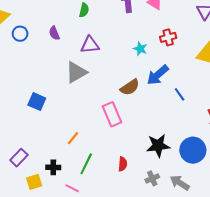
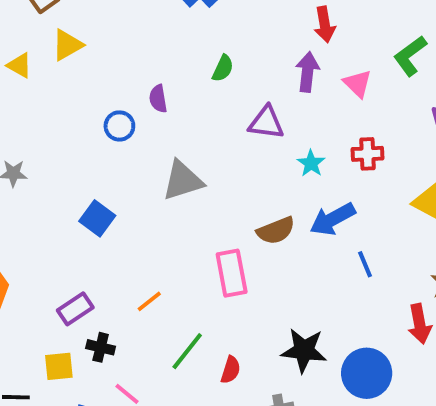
blue circle: (20, 34) -> (119, 126), moved
purple triangle: (90, 45) -> (266, 123), moved
purple rectangle: (19, 158) -> (75, 309), moved
green line: (86, 164) -> (187, 351), moved

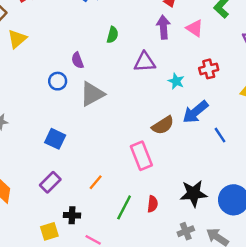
gray triangle: (183, 181) -> (92, 94), moved
purple rectangle: (75, 309) -> (50, 182), moved
red semicircle: (231, 370) -> (152, 204), moved

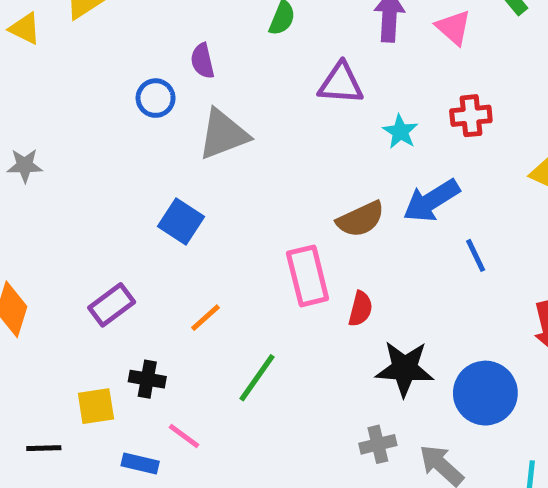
blue square: (55, 139) -> (181, 222), moved
red semicircle: (152, 204) -> (361, 309), moved

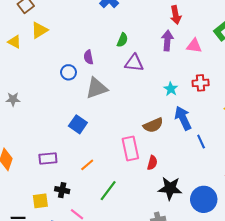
pink triangle: (453, 28) -> (194, 46), turned -35
purple triangle: (341, 83) -> (134, 63), moved
blue arrow: (431, 201) -> (183, 118), turned 95
purple rectangle: (112, 305) -> (48, 159), turned 30

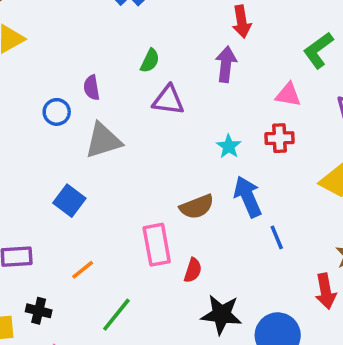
pink triangle: (194, 46) -> (288, 95), moved

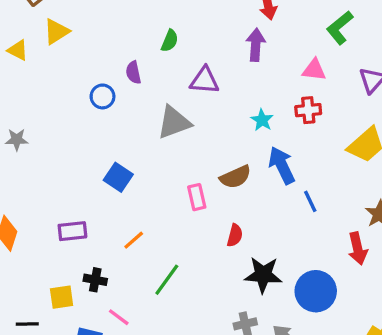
green semicircle: (150, 61) -> (170, 41), moved
gray triangle: (103, 141) -> (174, 122), moved
pink rectangle: (157, 245) -> (197, 197), moved, size x0.7

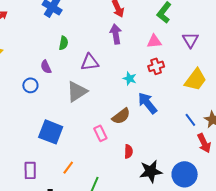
blue square: (118, 177) -> (51, 132), size x1.4
blue line: (310, 201) -> (190, 120), moved
purple rectangle: (72, 231) -> (30, 170), turned -72

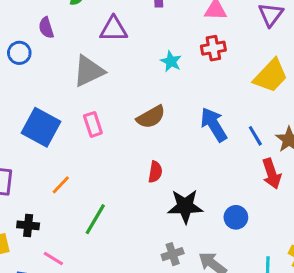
blue arrow: (147, 103) -> (214, 125), moved
pink rectangle: (100, 133) -> (93, 124), moved
blue circle: (185, 174) -> (236, 217), size x0.6

